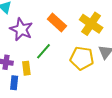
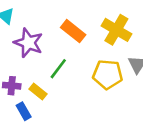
yellow rectangle: (26, 68) -> (38, 92), turned -40
blue rectangle: (14, 83) -> (24, 111), turned -32

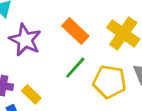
green line: (58, 69) -> (75, 68), moved

